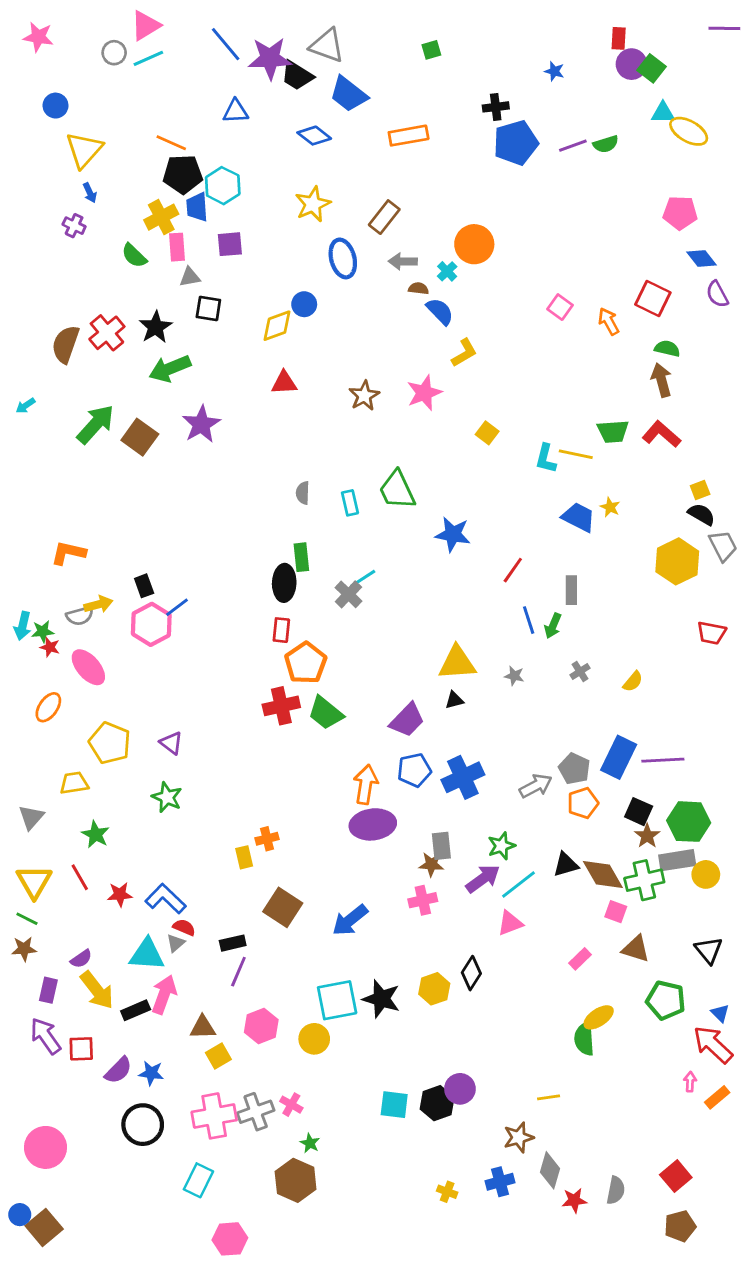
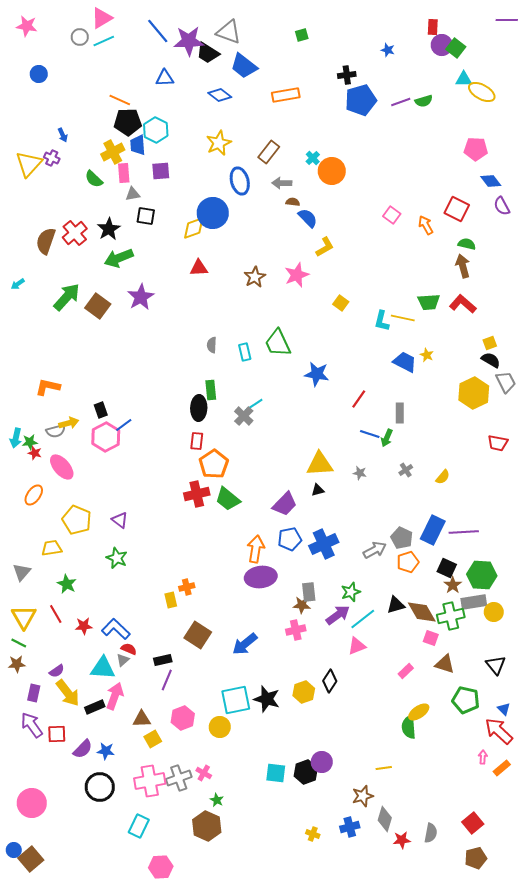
yellow triangle: (84, 150) -> (29, 164), moved
cyan cross: (447, 271) -> (313, 158), moved
blue circle: (304, 304) -> (213, 213), size x1.8
blue line: (529, 620) -> (370, 434), turned -54

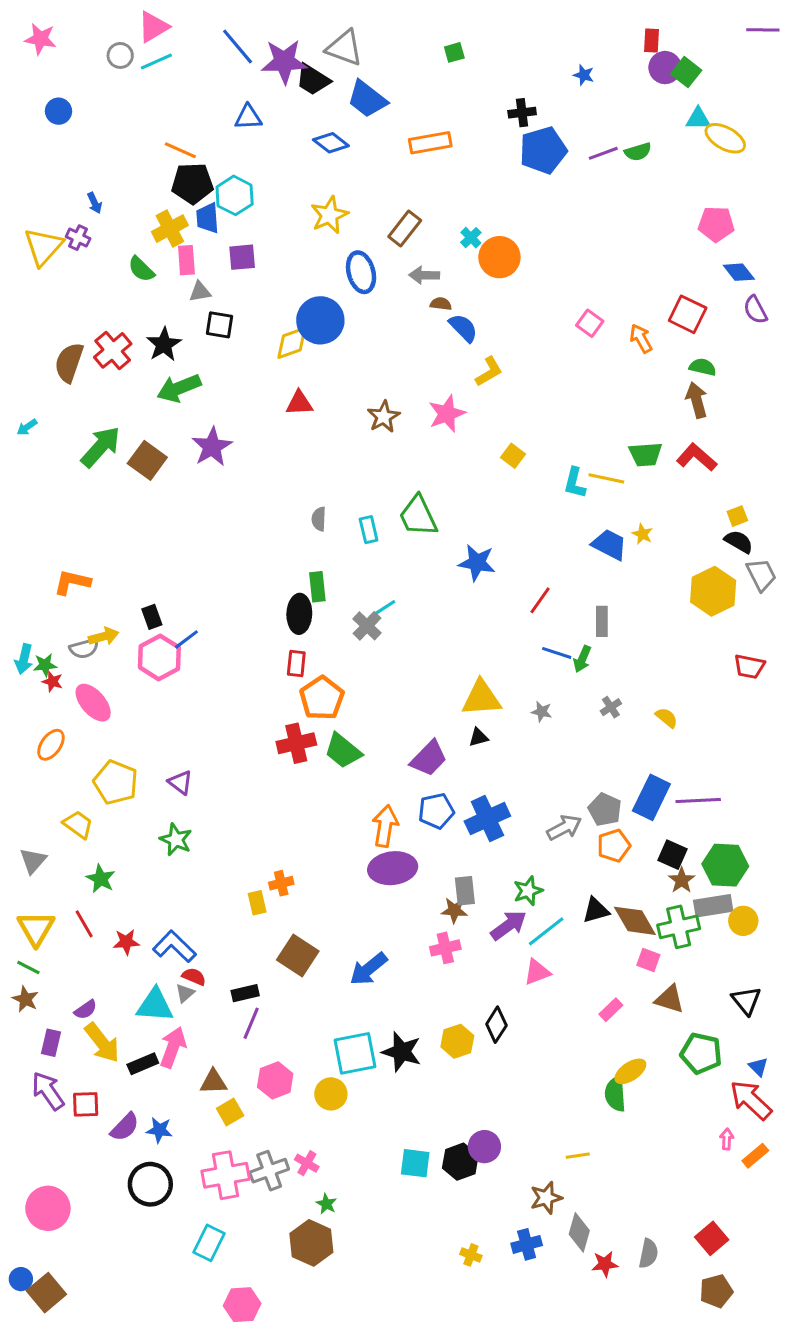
yellow semicircle: (443, 477) -> (667, 718), turned -91
yellow trapezoid: (52, 548) -> (78, 825), turned 45
brown star: (17, 664) -> (25, 999), turned 30

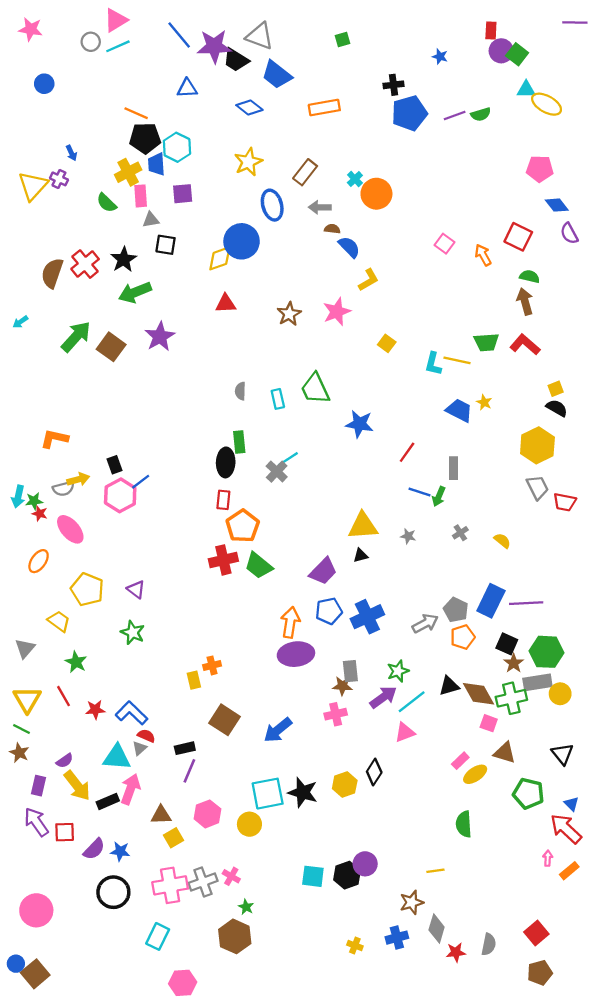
gray trapezoid: (761, 575) -> (537, 487), moved
yellow ellipse: (630, 1071) -> (475, 774), moved

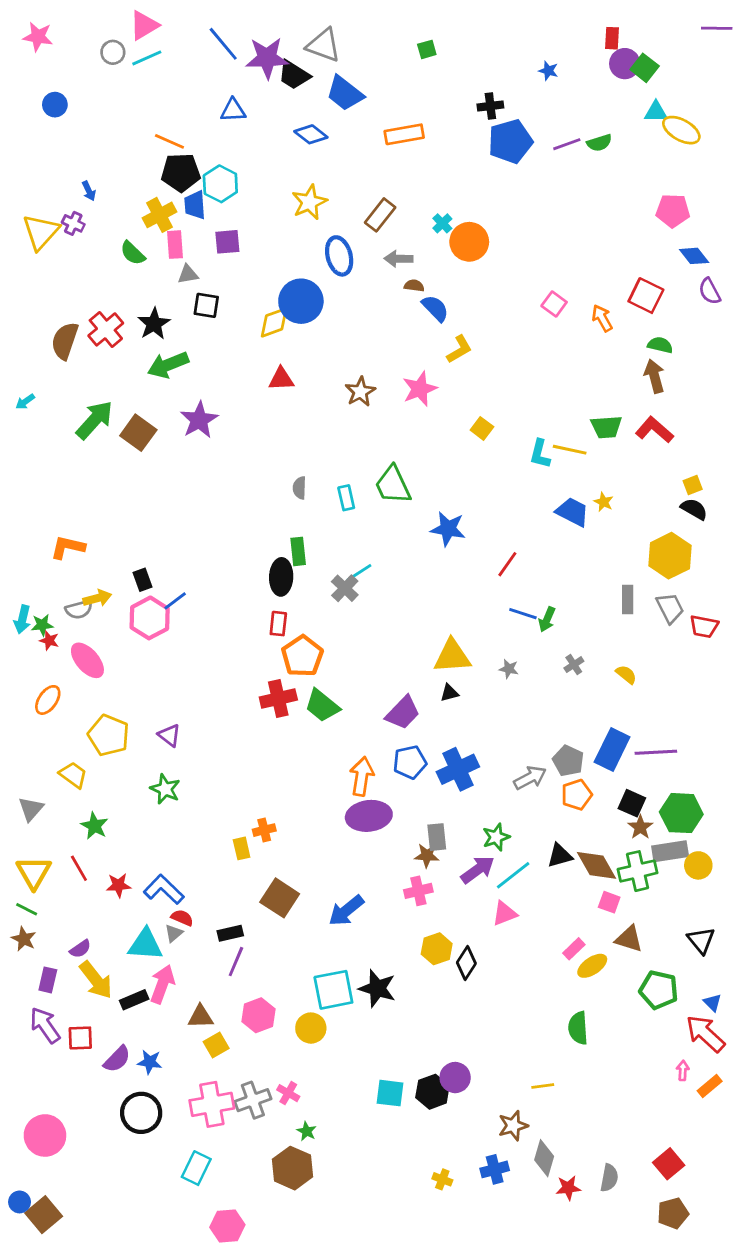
gray rectangle: (454, 468) -> (628, 600), moved
yellow hexagon: (345, 784) -> (437, 949), moved

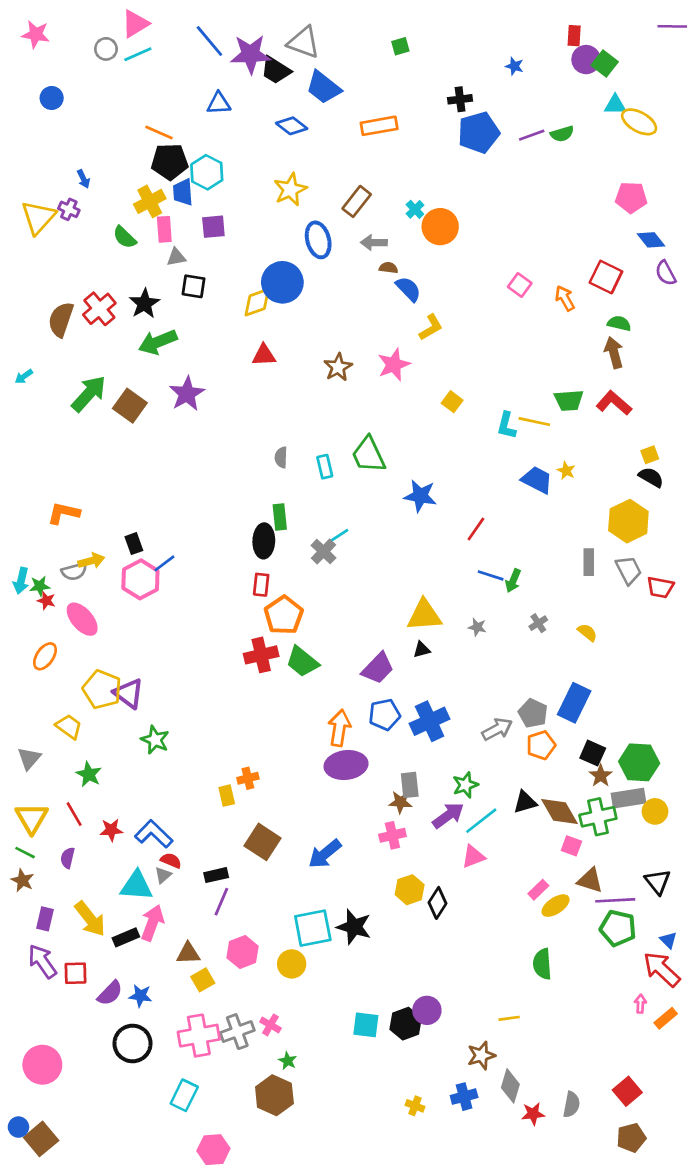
purple triangle: (169, 735) -> (129, 693), moved, size x1.4
purple line: (656, 752) -> (615, 900), moved
purple semicircle: (80, 949) -> (68, 858), moved, turned 138

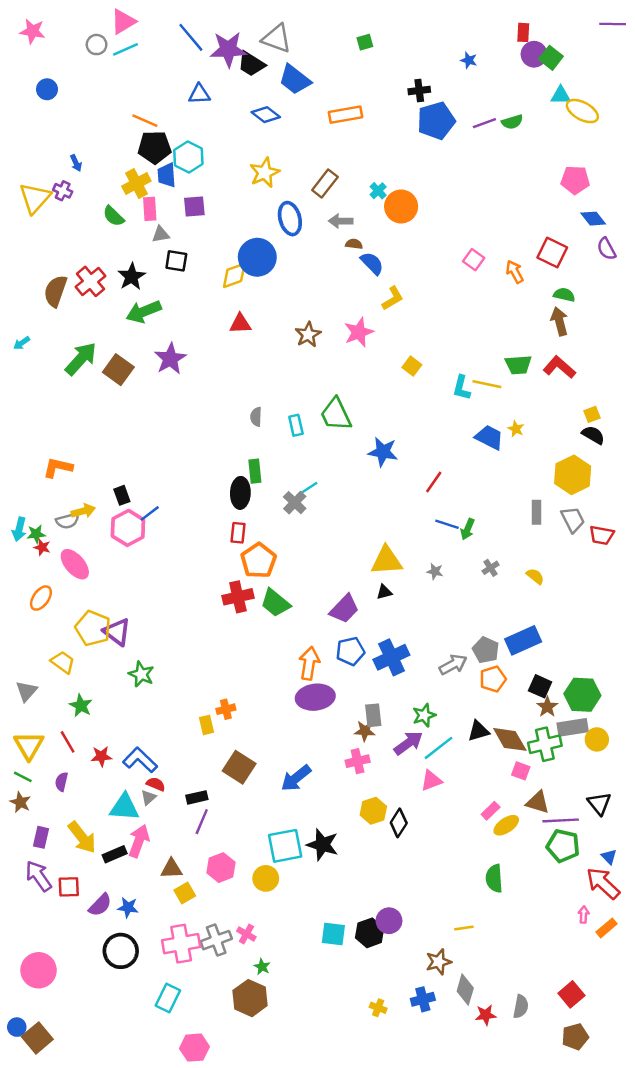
blue rectangle: (574, 703) -> (523, 640), turned 40

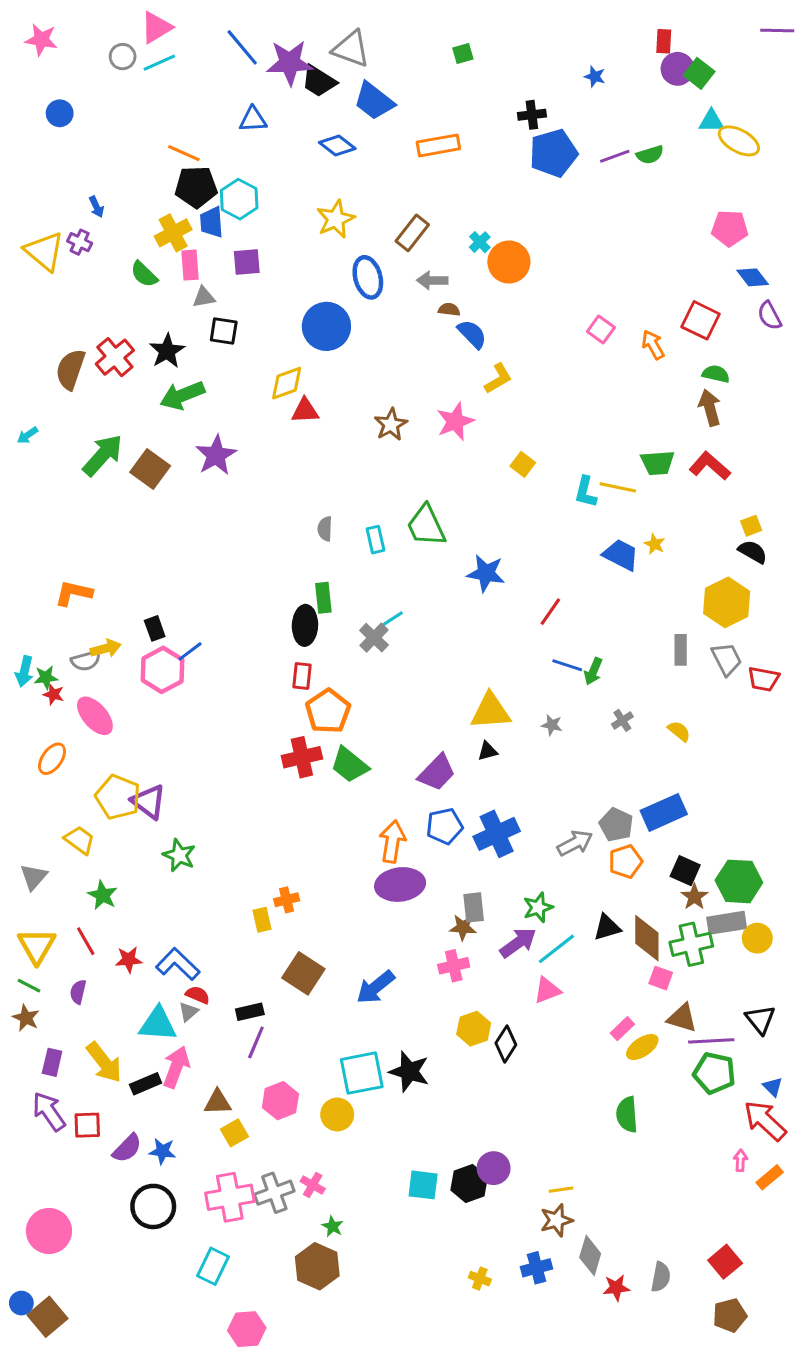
yellow triangle: (35, 198) -> (44, 251), turned -32
yellow diamond: (234, 275) -> (287, 383), moved
brown diamond: (510, 739) -> (647, 938), turned 30
yellow line: (464, 928) -> (561, 1190), moved

